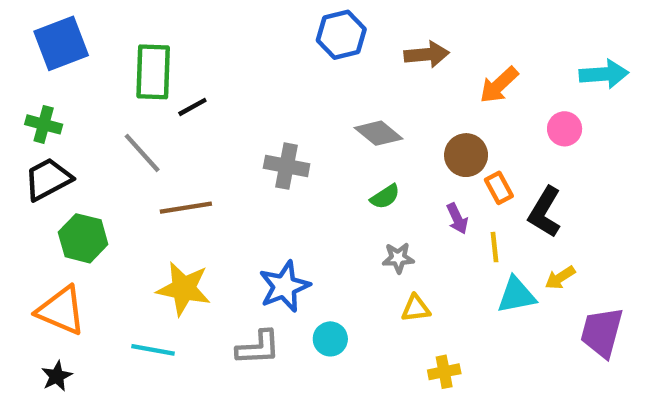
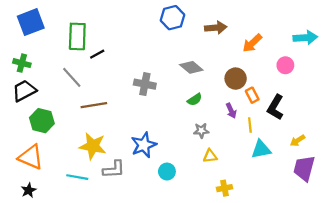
yellow arrow: (560, 278) -> (298, 141), moved
gray L-shape: (258, 348) -> (114, 169), moved

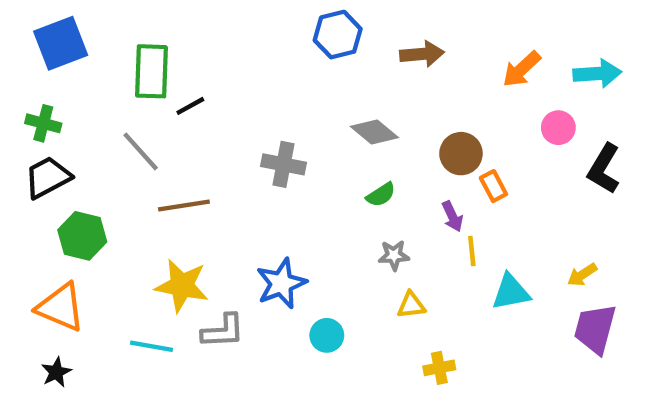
orange arrow: (252, 43) -> (522, 69), moved
black L-shape: (275, 107) -> (604, 169), moved
yellow line: (250, 125) -> (472, 251), moved

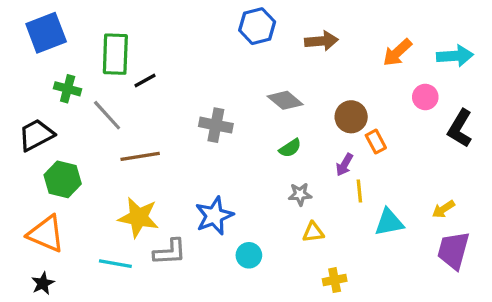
green cross: (43, 123) -> (68, 89), moved
purple arrow: (452, 216) -> (345, 165), turned 55

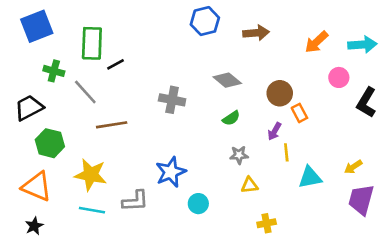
yellow star: (138, 217) -> (91, 175), moved

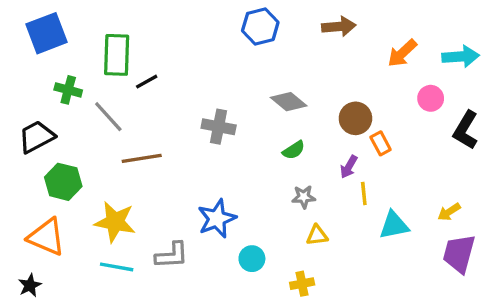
brown arrow: (256, 33) -> (339, 26), moved
yellow cross: (267, 223) -> (302, 284), moved
black star: (34, 226) -> (30, 285), moved

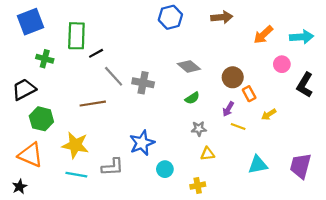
gray line: (108, 117) -> (114, 76), moved
yellow line: (364, 193) -> (238, 127), turned -64
yellow arrow: (449, 212) -> (269, 114), moved
cyan triangle: (394, 225) -> (258, 165), moved

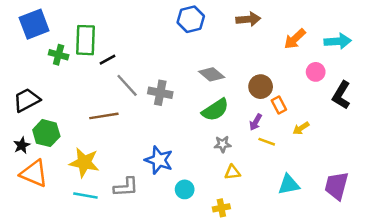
green cross: (45, 59) -> (59, 55), moved
green semicircle: (192, 98) -> (215, 110), size x1.6
blue star: (142, 143) -> (159, 160), turned -30
black star: (20, 187) -> (22, 145), moved

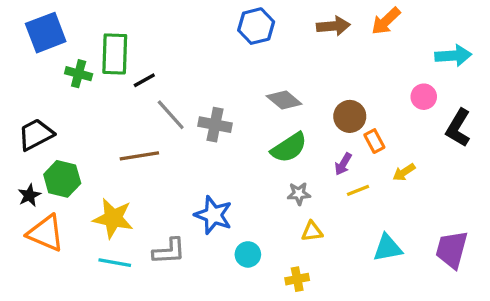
orange arrow: (295, 39) -> (386, 21), moved
yellow line: (267, 142) -> (358, 190), turned -42

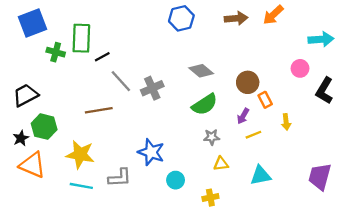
gray cross: (215, 125) -> (152, 88), turned -35
yellow arrow: (404, 172) -> (286, 122), turned -63
cyan triangle: (388, 248) -> (260, 175), moved

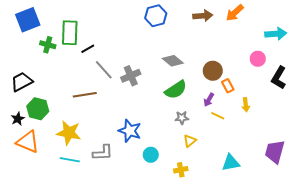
yellow line: (253, 135) -> (218, 116), turned 48
yellow triangle: (221, 164) -> (190, 141), turned -32
cyan triangle: (260, 175) -> (231, 163), moved

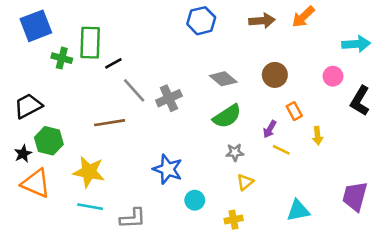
brown circle: (213, 71) -> (275, 75), moved
gray L-shape: (103, 153) -> (133, 218), moved

